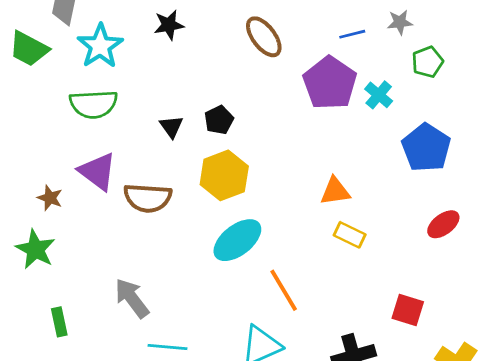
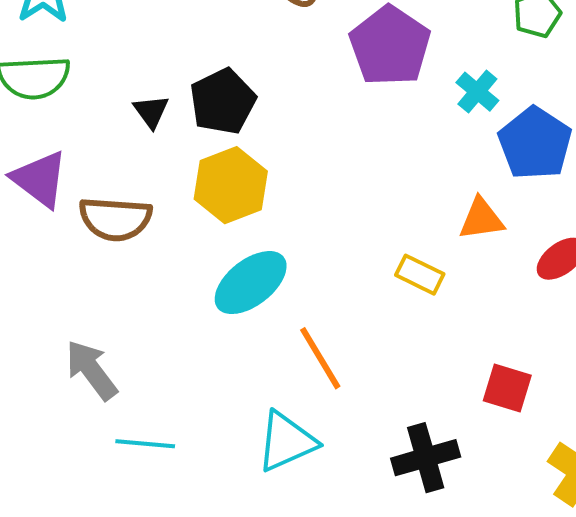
cyan cross: (379, 95) -> (477, 92), moved
black pentagon: (219, 120) -> (223, 101), size x1.5
orange triangle: (335, 191) -> (481, 219), moved

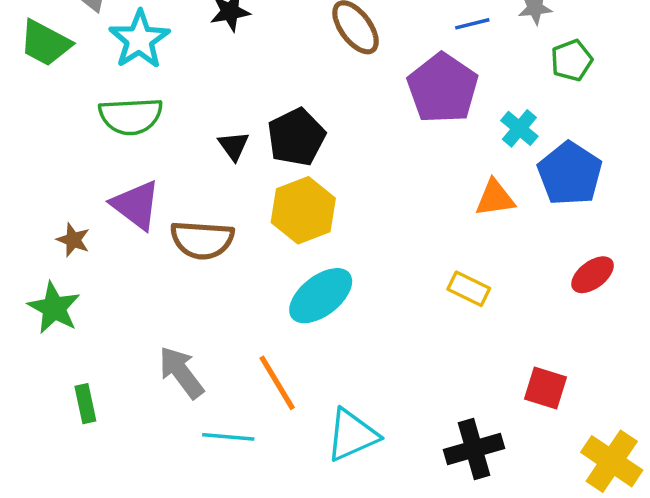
orange triangle: (481, 219) -> (495, 198), moved
orange line: (320, 358) -> (277, 383), moved

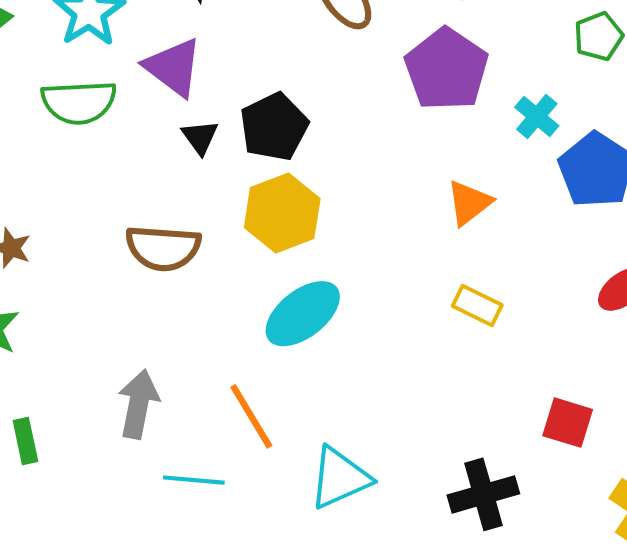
orange triangle: (495, 198) -> (469, 203), moved, turned -30
purple triangle: (136, 205) -> (173, 67), moved
gray arrow: (181, 372) -> (138, 404), turned 48

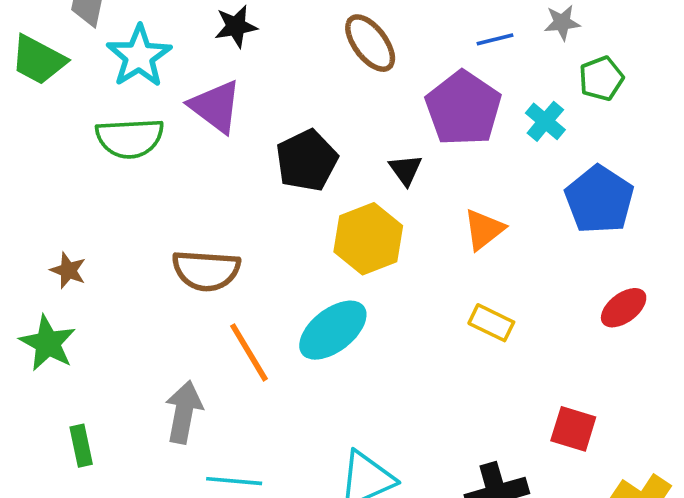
cyan cross: (537, 117) -> (545, 121), moved
black triangle: (200, 137) -> (406, 170), moved
yellow hexagon: (282, 213) -> (368, 239), moved
orange line: (251, 416) -> (249, 352), moved

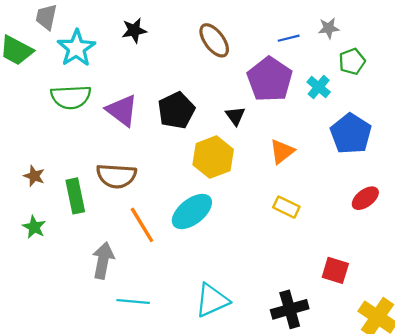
purple triangle: (215, 106) -> (122, 110), moved
green star: (48, 343) -> (34, 227), moved, size x0.7
green rectangle: (81, 446) -> (75, 196), moved, size x1.4

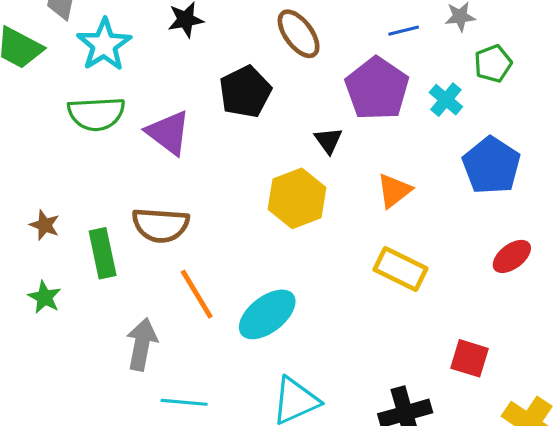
black pentagon: (176, 110) -> (245, 92), moved
yellow rectangle: (286, 207) -> (400, 269), size x1.4
cyan ellipse: (192, 211) -> (267, 314), moved

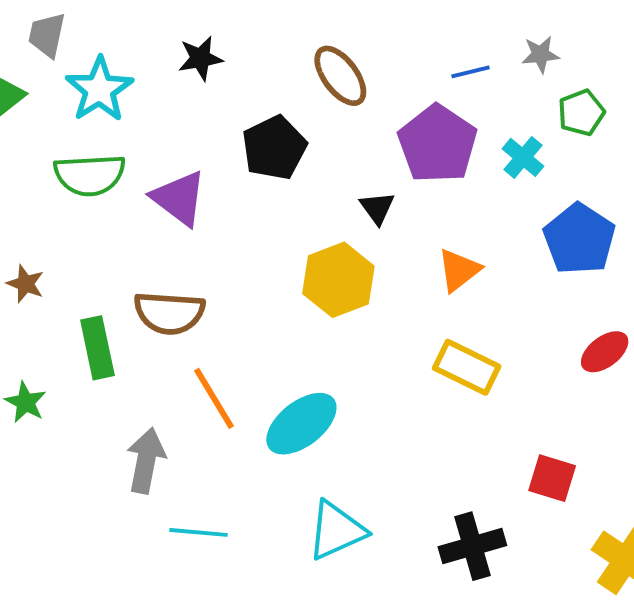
brown star: (45, 225) -> (26, 284), moved

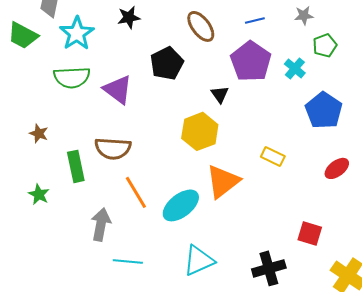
blue line: (471, 72) -> (255, 20), moved
orange triangle: (459, 270) -> (223, 181), moved, size x1.5
yellow rectangle: (467, 367) -> (273, 156), moved, size x0.7

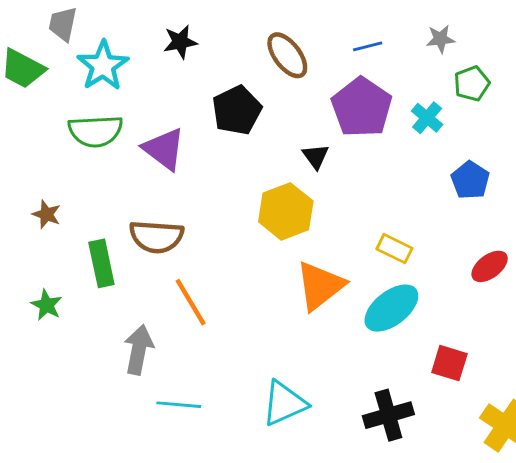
blue pentagon: (324, 110) -> (470, 180), size x0.7
cyan ellipse: (181, 205) -> (391, 308), moved

